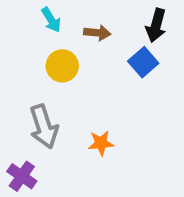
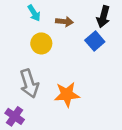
orange star: (101, 143) -> (67, 94), size x1.5

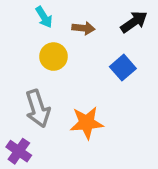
black arrow: (103, 17) -> (134, 22), turned -140
blue square: (95, 41) -> (123, 68), moved

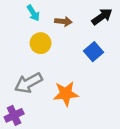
gray arrow: (38, 109) -> (28, 83), turned 80
purple cross: (19, 151) -> (14, 115), turned 30

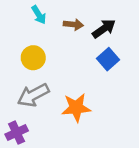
black arrow: (102, 17) -> (104, 29), moved
yellow circle: (41, 43) -> (33, 58), moved

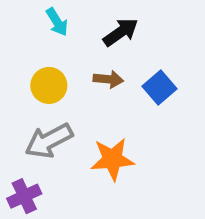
brown arrow: (73, 24) -> (108, 79), moved
black arrow: (104, 29) -> (121, 32), moved

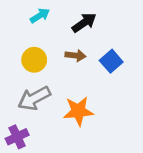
cyan arrow: (57, 22) -> (40, 16), turned -90

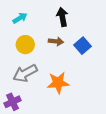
cyan arrow: (40, 16) -> (20, 18), moved
black arrow: (84, 23) -> (62, 17), turned -66

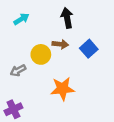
yellow circle: (25, 45) -> (41, 54), moved
gray arrow: (25, 73) -> (18, 70), moved, size x0.6

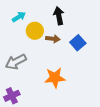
yellow circle: (41, 54) -> (35, 31), moved
gray arrow: (18, 70) -> (16, 62), size x1.5

